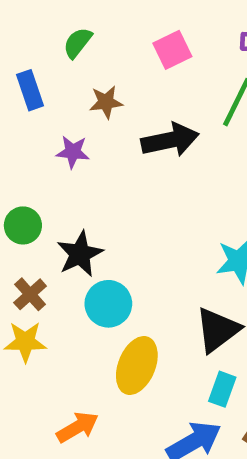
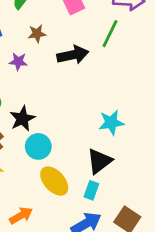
yellow ellipse: (137, 365) -> (54, 181), turned -64
cyan rectangle: (222, 389) -> (91, 190), moved

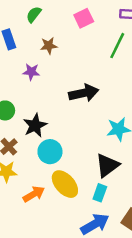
black arrow: (73, 55) -> (84, 93), moved
orange arrow: (21, 216) -> (34, 194), moved

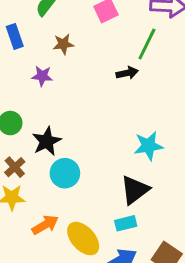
black arrow: (84, 93) -> (127, 73), moved, size x0.6
yellow ellipse: (65, 184) -> (83, 239), moved
cyan rectangle: (100, 193) -> (126, 223), turned 56

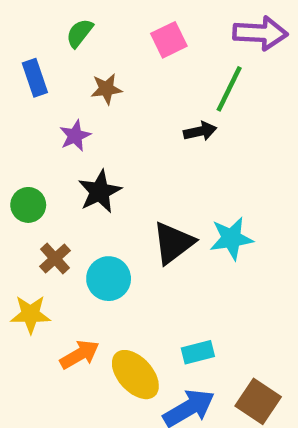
purple star: (42, 76) -> (75, 136), turned -30
black star: (47, 141) -> (100, 192), moved
brown cross: (15, 167) -> (55, 259), moved
black triangle: (135, 190) -> (173, 243), moved

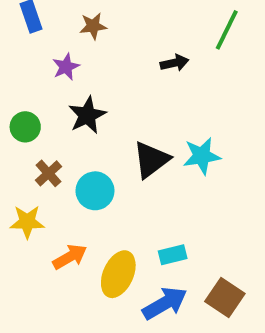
green line: (229, 89) -> (227, 30), moved
yellow ellipse: (135, 375) -> (118, 274), turned 66

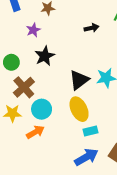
brown cross: (48, 173) -> (24, 87), size x1.5
cyan circle: (95, 191) -> (42, 109), moved
yellow ellipse: (118, 274) -> (79, 109), moved, turned -50

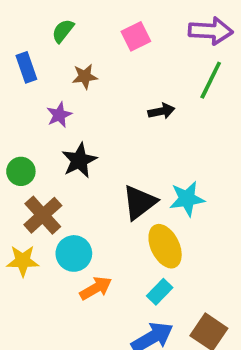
yellow ellipse: (79, 109) -> (165, 246), moved
cyan rectangle: (91, 131) -> (160, 292), turned -32
orange arrow: (35, 132) -> (96, 288), moved

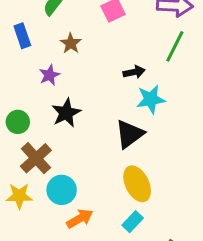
brown star: (85, 76) -> (71, 43), turned -30
cyan star: (187, 199) -> (151, 99), moved
black triangle: (140, 202) -> (130, 134), moved

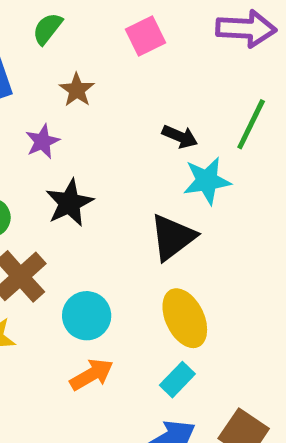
green line: (175, 46) -> (251, 124), moved
black arrow: (134, 72) -> (180, 137), turned 35
cyan circle: (62, 190) -> (87, 316), moved

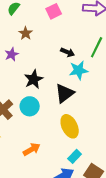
black star: (69, 203) -> (34, 79), moved
cyan circle: (87, 316) -> (30, 106), moved
cyan rectangle: (177, 380) -> (75, 156), moved

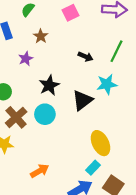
cyan star: (79, 70) -> (107, 84), moved
yellow ellipse: (70, 126) -> (100, 143), moved
orange arrow: (32, 149) -> (40, 171), moved

